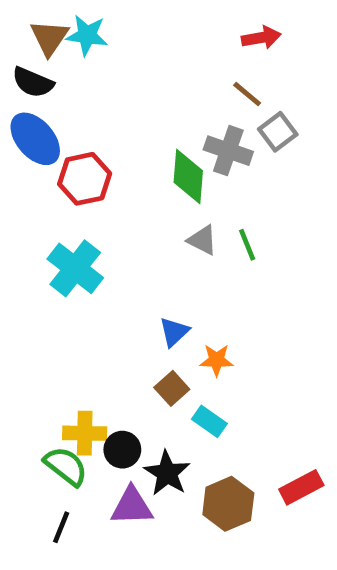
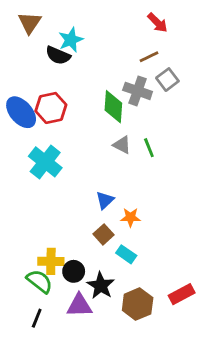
cyan star: (87, 35) -> (71, 40), moved, turned -30
red arrow: (261, 38) -> (157, 23), turned 55
black semicircle: (33, 82) -> (58, 55), moved
brown line: (247, 94) -> (149, 57), turned -66
blue ellipse: (35, 139) -> (21, 112), moved

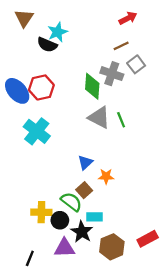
red arrow: (157, 23) -> (128, 18), turned -72
gray triangle: (122, 145) -> (99, 117), size x1.5
cyan rectangle: (126, 254) -> (94, 217), moved, turned -35
green semicircle: (40, 281) -> (71, 202), moved

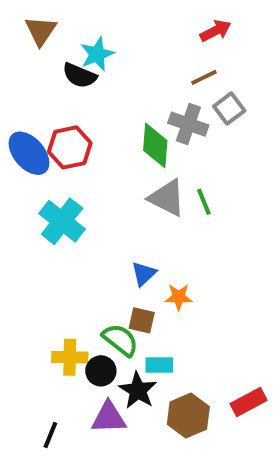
brown square: (84, 190) -> (142, 320), turned -35

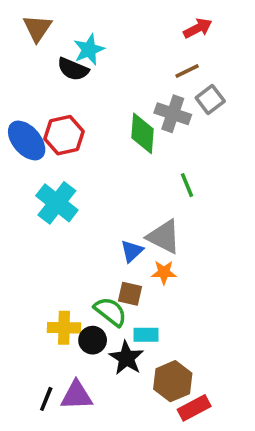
gray triangle: (167, 198) -> (164, 237), moved
red rectangle: (249, 402) -> (194, 408), moved
purple triangle: (109, 418) -> (77, 395), moved

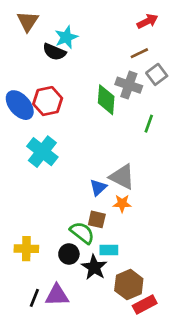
green line: (187, 185) -> (149, 124), moved, turned 42
yellow cross: (64, 328) -> (26, 249), moved

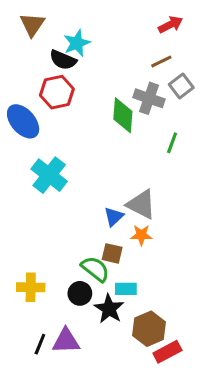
red hexagon: (48, 101) -> (57, 92), moved

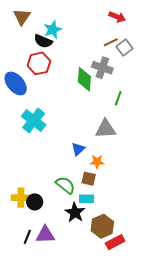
red arrow: (171, 25) -> (117, 17), turned 49
gray square: (181, 86) -> (125, 48), moved
gray triangle: (141, 204) -> (106, 129), moved, turned -30
brown square: (112, 253) -> (89, 179), moved
black circle: (80, 293) -> (35, 202), moved

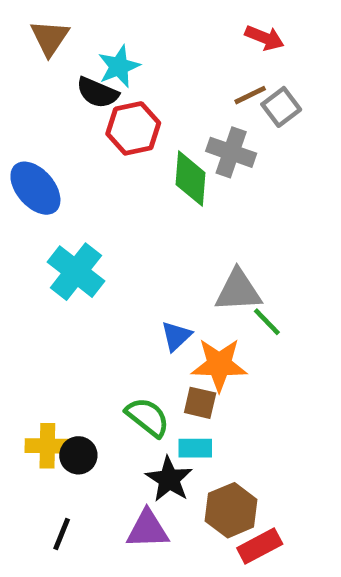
red hexagon: (39, 63) -> (133, 128), moved
green line: (118, 98) -> (267, 322), moved, turned -64
orange star: (97, 162) -> (219, 365), size x1.6
purple triangle: (45, 235) -> (148, 529), moved

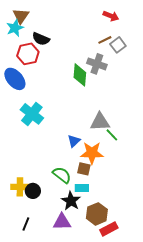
cyan star: (119, 66) -> (15, 28), moved
red hexagon: (133, 128) -> (28, 54), moved

